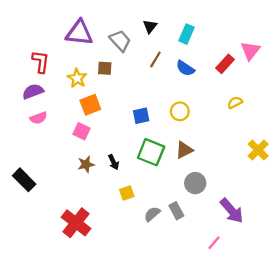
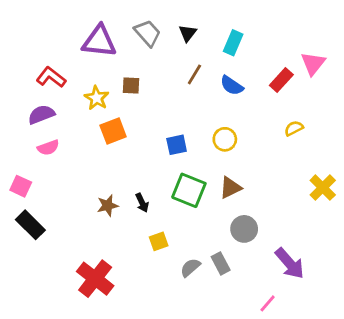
gray trapezoid: (120, 41) -> (148, 33), moved
red L-shape: (41, 62) -> (51, 77), turned -60
pink square: (82, 131) -> (21, 186), moved

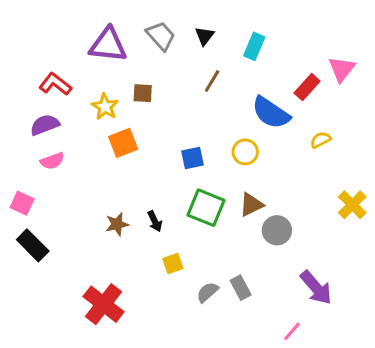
blue semicircle: (232, 86) -> (271, 113), moved, size x1.5
gray circle: (244, 229) -> (277, 230), moved

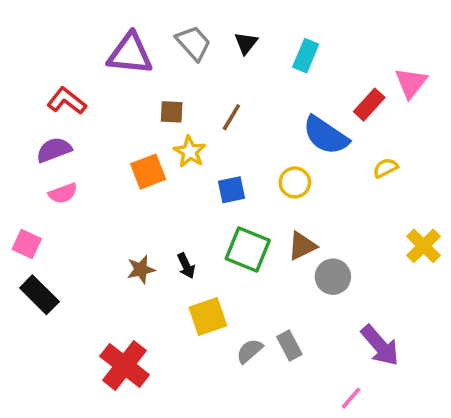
brown line: (212, 81) -> (231, 117), moved
yellow star: (105, 107) -> (190, 152), moved
yellow square: (173, 263) -> (208, 317), size x1.5

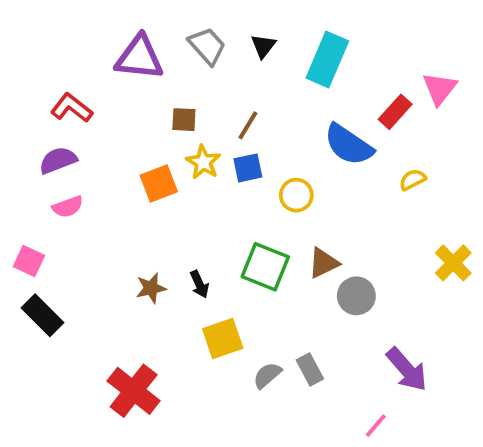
cyan rectangle: (306, 56) -> (327, 59), size x1.5
yellow circle: (295, 182) -> (296, 195), moved
blue square: (231, 190) -> (248, 168), moved

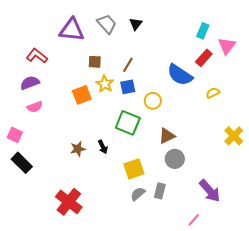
cyan rectangle: (327, 59) -> (203, 31), moved, size x0.6
green square: (265, 267) -> (128, 123), moved
gray circle: (356, 296) -> (175, 159), moved
yellow square: (223, 338) -> (134, 169), moved
gray rectangle: (310, 369) -> (160, 191), turned 42

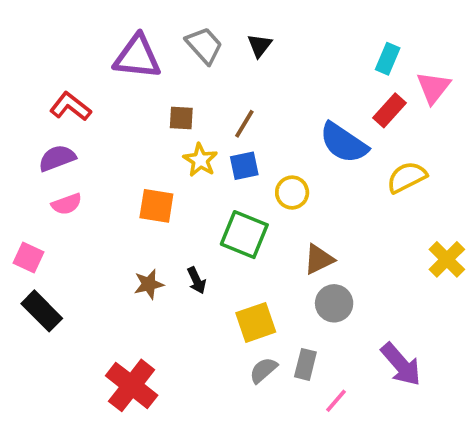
yellow semicircle: (213, 93) -> (407, 177), size x1.5
orange square: (82, 95) -> (156, 206), moved, turned 30
pink line: (194, 220) -> (336, 401), moved

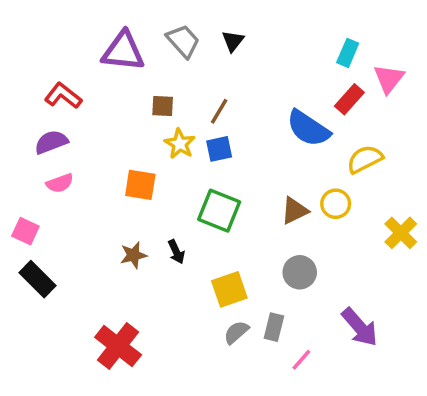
yellow circle: (292, 193) -> (336, 204), moved
brown triangle: (319, 259) -> (295, 211), moved

